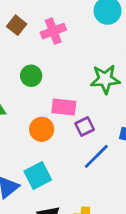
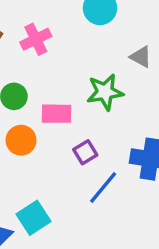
pink rectangle: (64, 107) -> (57, 114), moved
orange circle: (42, 129) -> (21, 140), moved

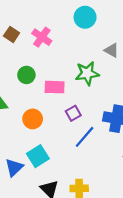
pink cross: (36, 39) -> (42, 37), turned -30
orange circle: (21, 140) -> (33, 119), moved

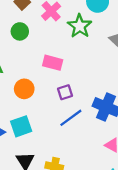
green star: (87, 73) -> (80, 26), moved, turned 30
green circle: (26, 75) -> (20, 31), moved

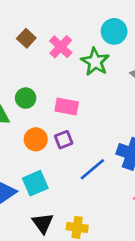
green circle: (20, 31) -> (26, 98), moved
purple square: (65, 92) -> (64, 140), moved

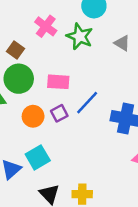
brown square: (26, 38) -> (15, 50), moved
green circle: (26, 98) -> (19, 79), size x1.5
blue line: (92, 169) -> (87, 103), moved

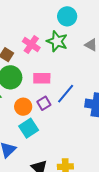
pink cross: (46, 26) -> (31, 45), moved
cyan square: (38, 157) -> (29, 128), moved

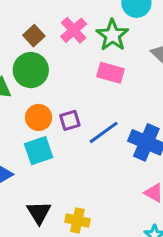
pink rectangle: (42, 78) -> (110, 73), moved
blue line: (66, 94) -> (104, 132), moved

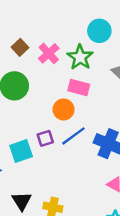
brown square: (34, 36) -> (20, 47), moved
orange circle: (39, 117) -> (64, 109), moved
purple square: (70, 120) -> (45, 138), moved

